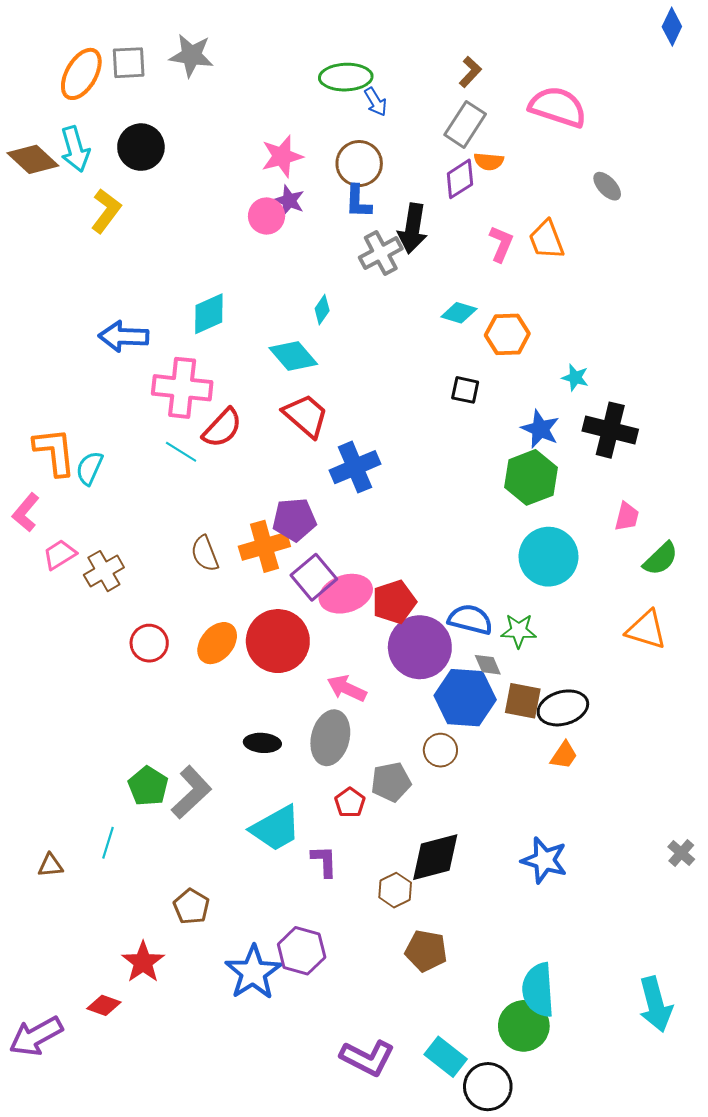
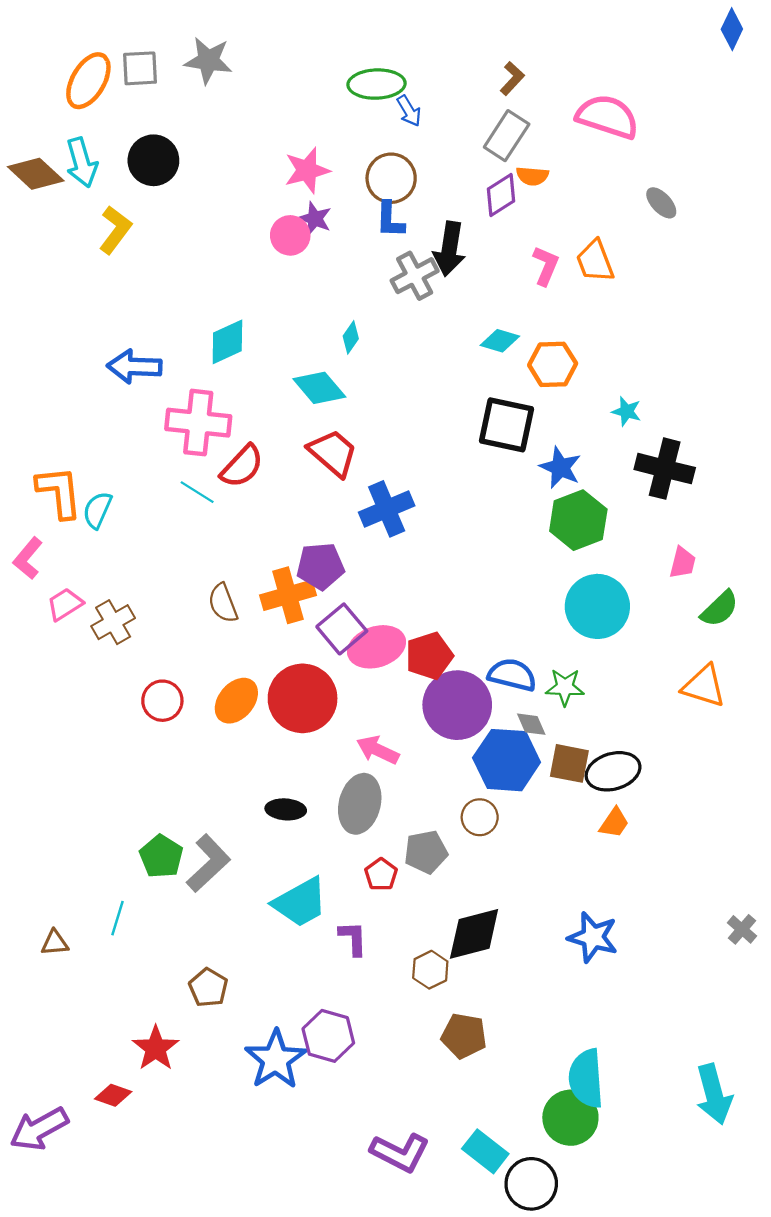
black square: (465, 390) -> (507, 425), size x1.8
blue star: (540, 429) -> (560, 467), moved

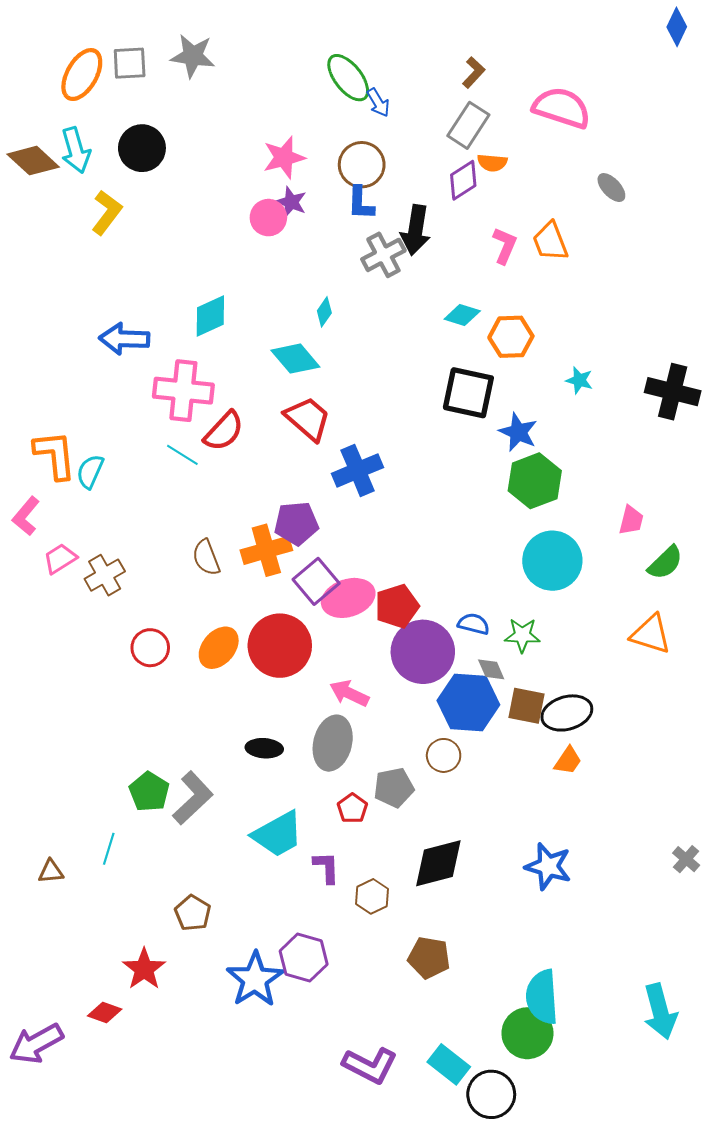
green ellipse: (377, 84) -> (348, 78), turned 54
black cross: (665, 469) -> (673, 392), moved
blue semicircle: (512, 675) -> (474, 624), size x0.7
brown hexagon: (430, 970) -> (372, 896), moved

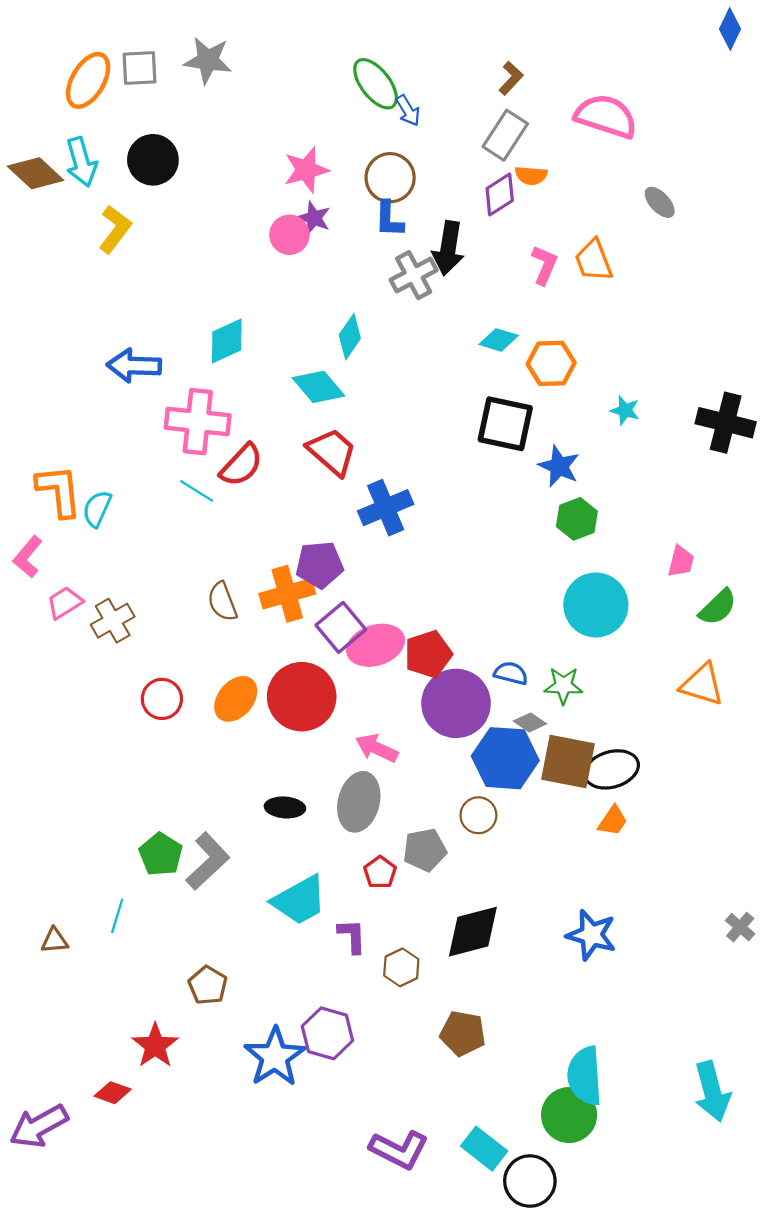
cyan diamond: (324, 312) -> (350, 337), size x1.4
green hexagon: (535, 481) -> (577, 519), size x0.7
gray diamond: (491, 669) -> (530, 722), turned -32
brown square: (526, 706) -> (568, 762), size x1.4

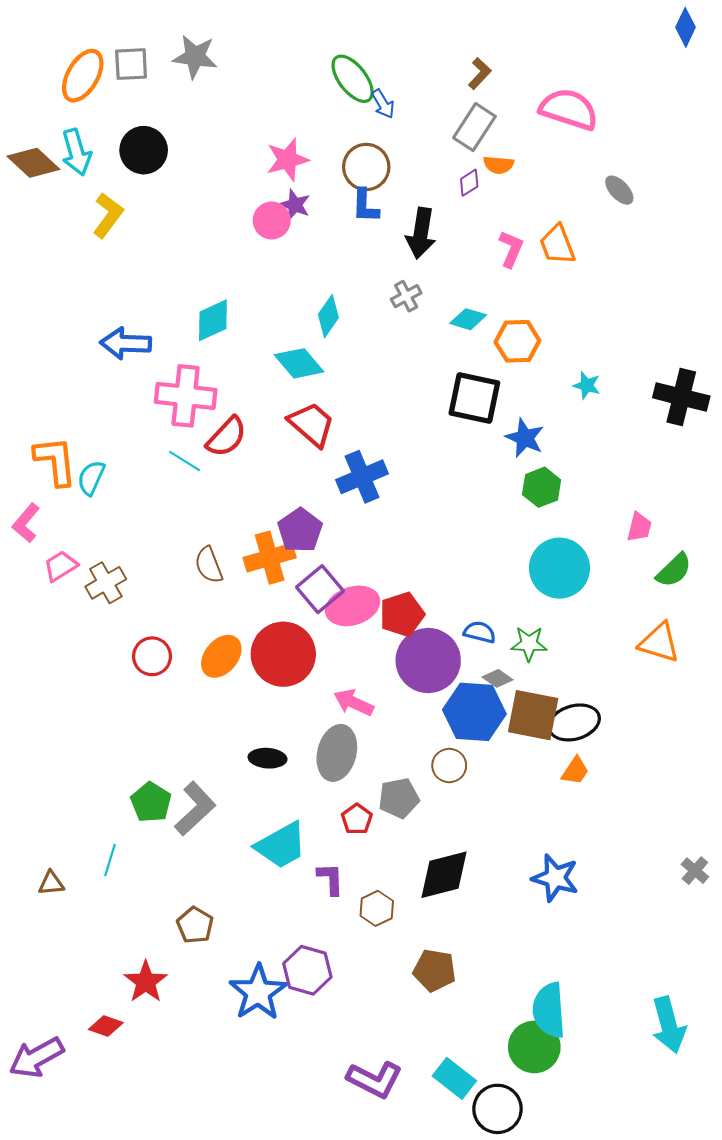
purple diamond: (500, 194) -> (469, 183), size x0.7
gray cross: (414, 275) -> (406, 296), moved, size x0.7
purple pentagon: (320, 565) -> (300, 530), turned -30

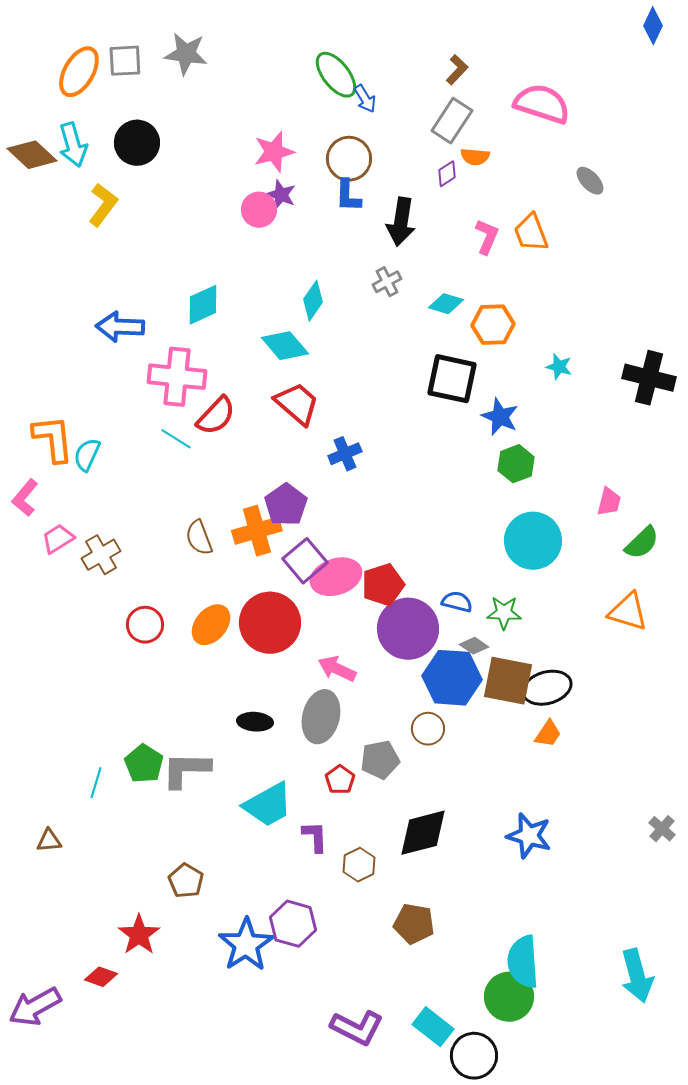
blue cross: (362, 477) -> (345, 454), size x0.7
gray L-shape: (195, 809) -> (186, 770), turned -136
cyan line: (110, 860) -> (96, 783), moved

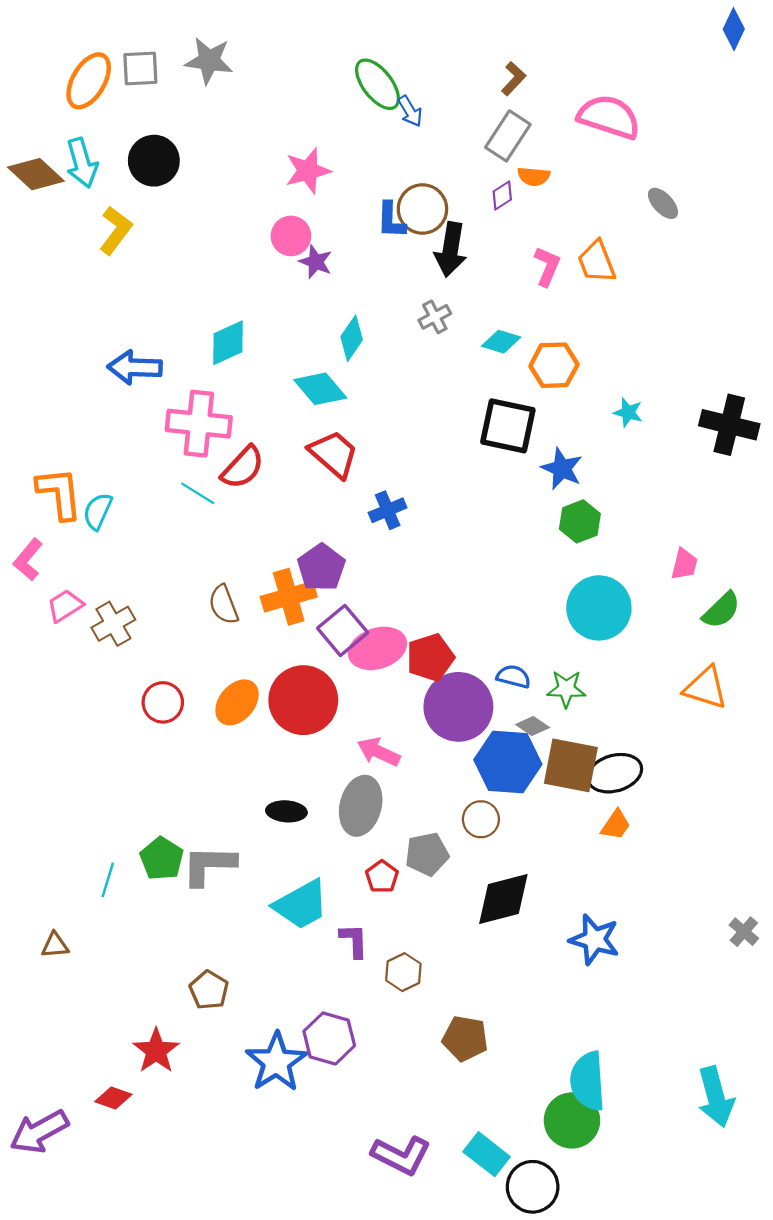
brown circle: (349, 159) -> (422, 209), moved
purple star: (281, 195) -> (316, 262), moved
black diamond: (423, 833) -> (503, 899), moved

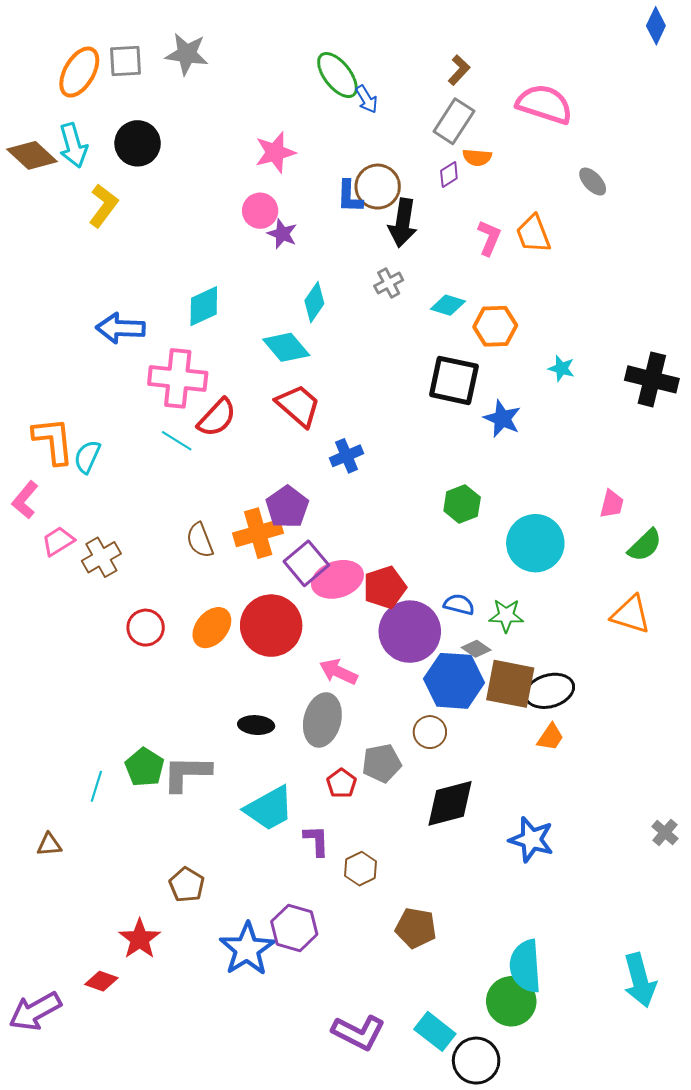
green hexagon: (580, 521) -> (462, 504), moved

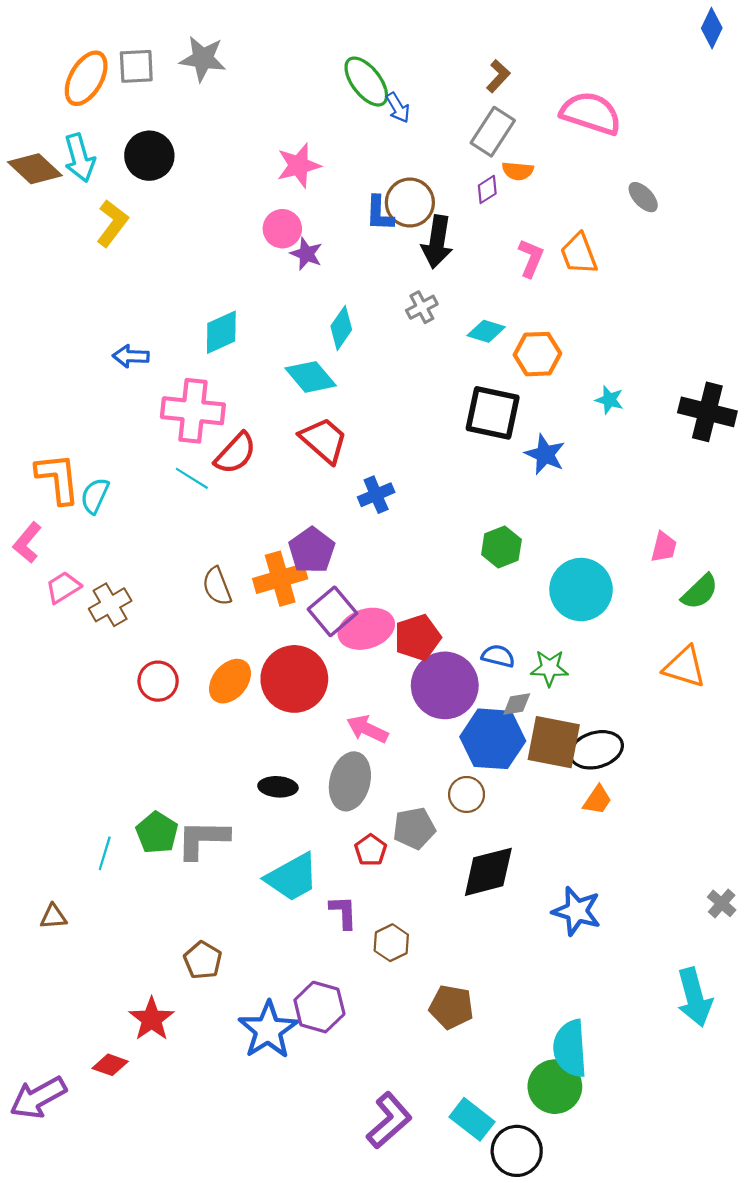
blue arrow: (120, 328) -> (131, 356), size x0.7
gray diamond: (476, 649) -> (517, 704), turned -44
cyan arrow: (640, 980) -> (694, 997), moved
purple L-shape: (359, 1032) -> (389, 1120), turned -68

